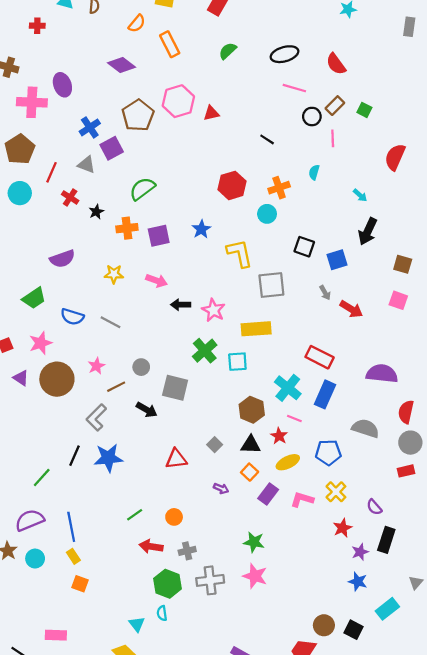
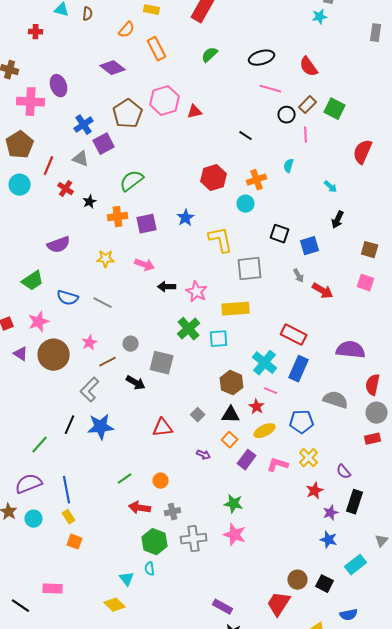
green square: (364, 110) -> (335, 109), size x1.5
black arrow: (368, 231) -> (338, 220), size x0.7

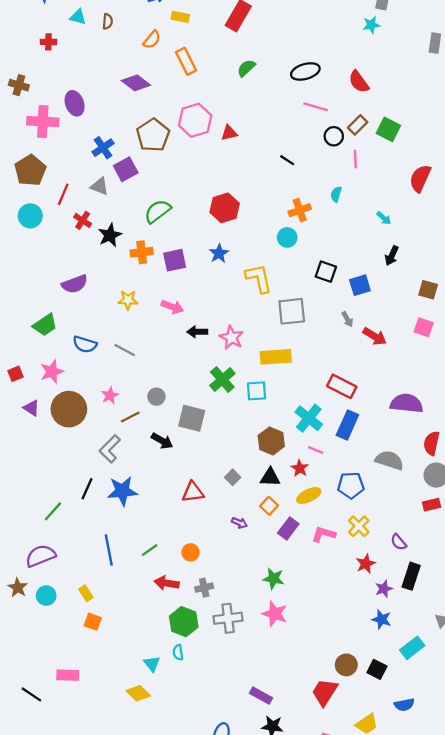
red hexagon: (214, 178) -> (225, 208), moved
black star: (90, 202) -> (110, 235), size x1.5
blue line: (67, 490) -> (109, 550), moved

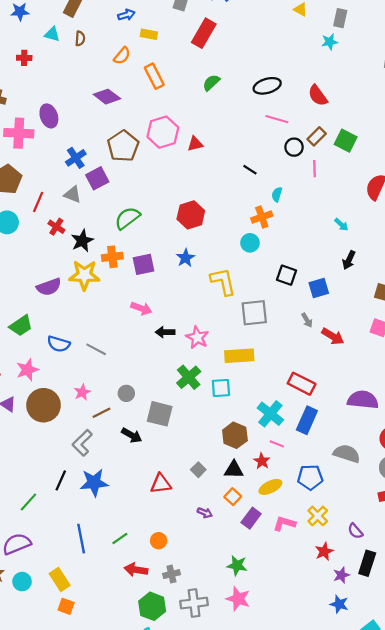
cyan semicircle: (336, 194) -> (277, 194), moved
yellow star: (128, 300) -> (84, 275), moved, size x1.6
yellow rectangle: (86, 593) -> (60, 579), size x1.5

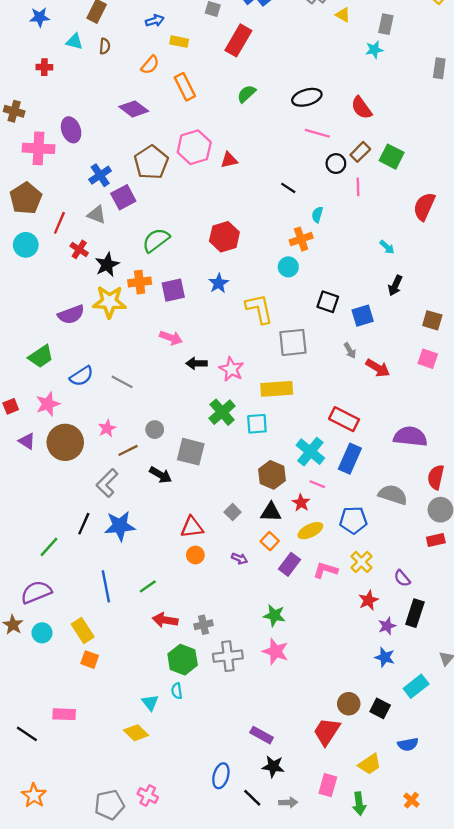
blue semicircle: (59, 344) -> (82, 376), turned -50
orange circle: (159, 541) -> (195, 555), moved

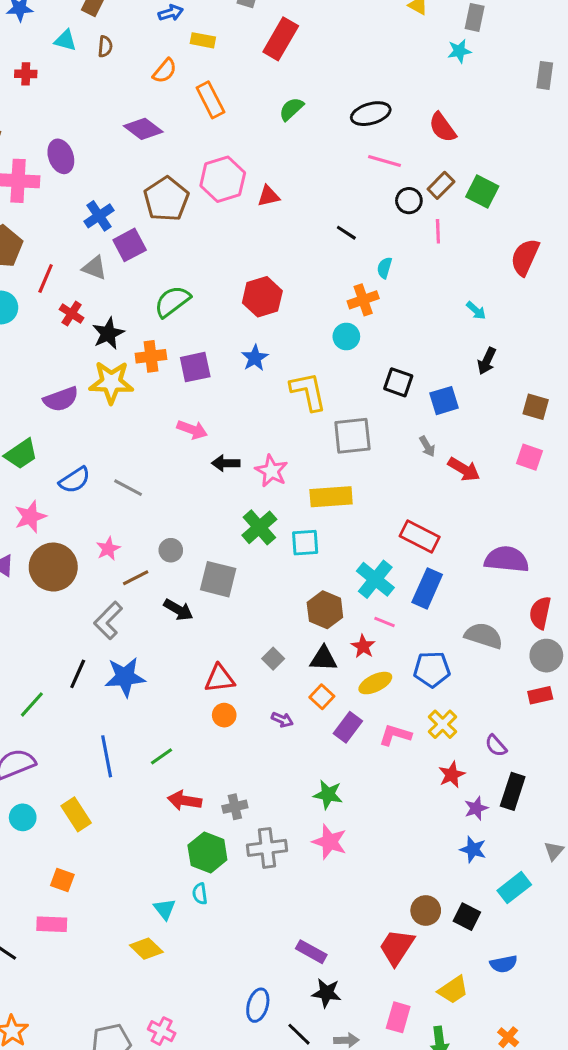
orange square: (90, 660) -> (62, 880), moved

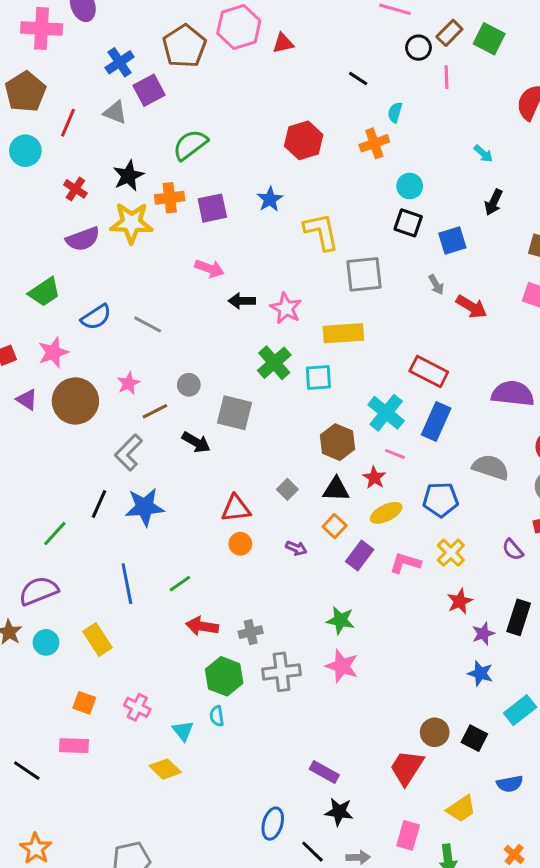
red hexagon: (262, 297) -> (304, 140), moved
red cross: (72, 314) -> (75, 189), moved
cyan circle: (346, 336) -> (410, 186), moved
purple semicircle: (496, 746) -> (513, 550), moved
pink cross: (162, 1031) -> (137, 707), moved

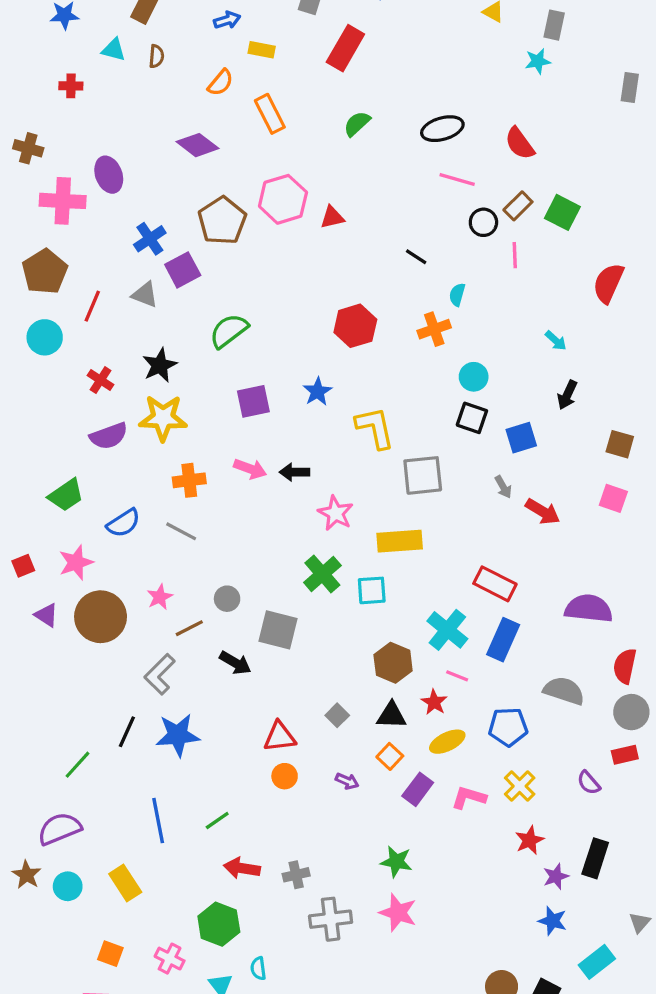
orange cross: (170, 198) -> (189, 480), moved
black arrow: (242, 301) -> (294, 472), moved
green hexagon: (224, 676) -> (219, 924), moved

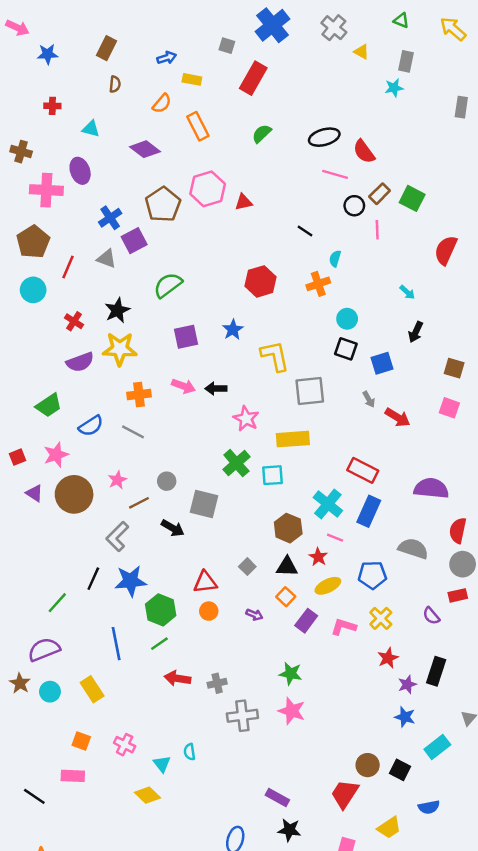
cyan triangle: (114, 50) -> (91, 129), moved
red semicircle: (520, 143) -> (364, 152), moved
green hexagon: (219, 924) -> (161, 610), moved

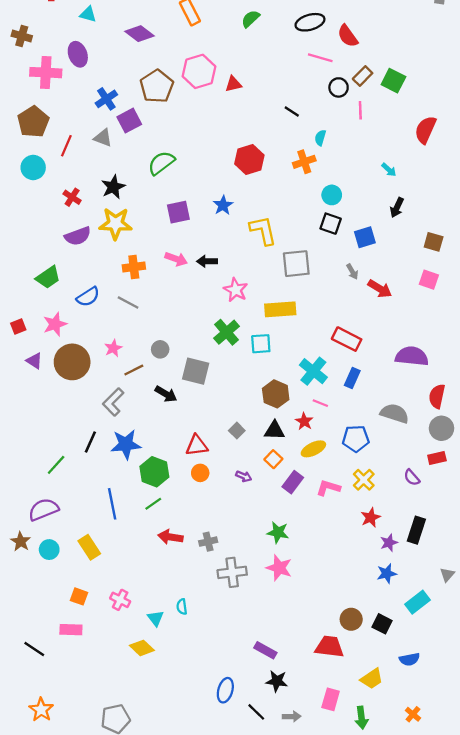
blue rectangle: (369, 511) -> (352, 378), size x0.7
blue star: (405, 717) -> (387, 574), turned -30
red trapezoid: (345, 794) -> (329, 647), turned 64

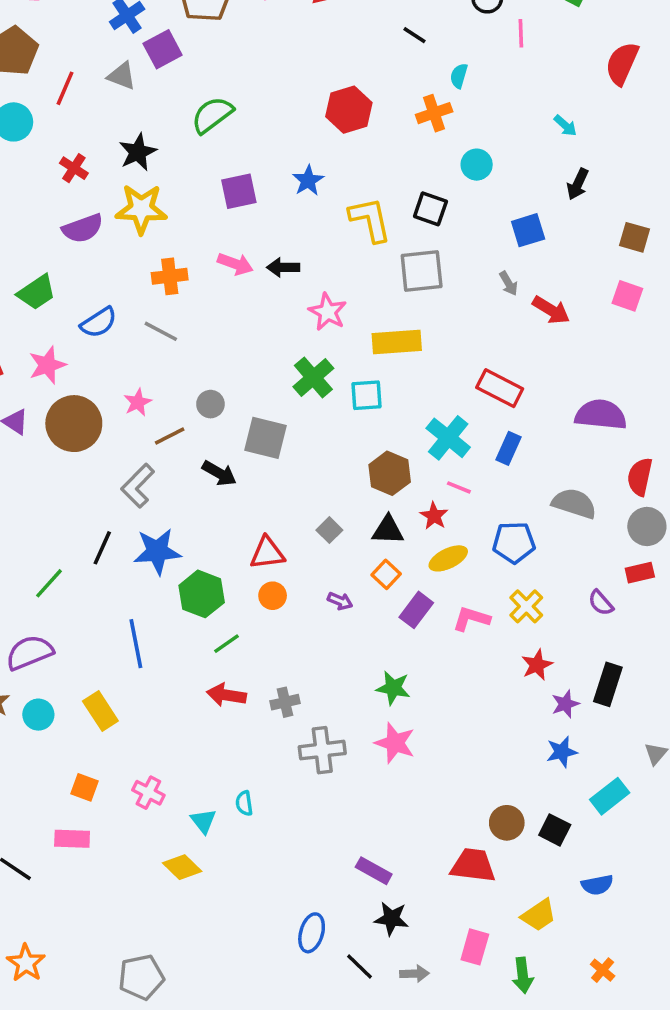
black square: (331, 224) -> (430, 209), moved
green line: (153, 504) -> (226, 644), moved

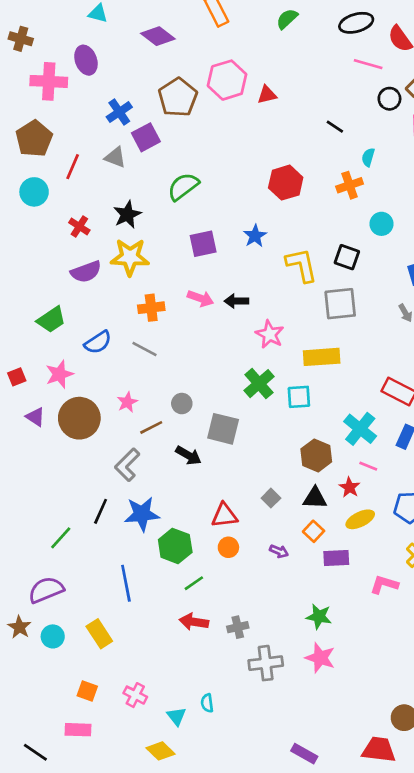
purple rectangle: (416, 610) -> (336, 558), turned 50
pink L-shape: (471, 619) -> (384, 585), moved

